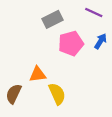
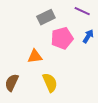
orange triangle: (38, 74) -> (35, 56), moved

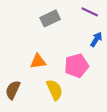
pink pentagon: (62, 38) -> (77, 66), moved

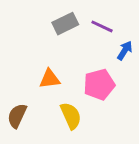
purple line: (90, 12) -> (102, 26), moved

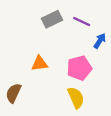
yellow semicircle: (71, 116) -> (76, 98), moved

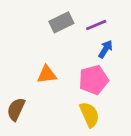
purple line: (82, 21) -> (96, 25), turned -48
blue arrow: (100, 41) -> (106, 49), moved

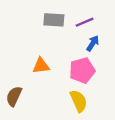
gray rectangle: (61, 22) -> (54, 20), turned 30

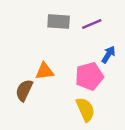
blue arrow: (93, 43) -> (108, 55), moved
brown semicircle: (14, 96) -> (24, 90), moved

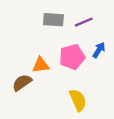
pink pentagon: (89, 76) -> (72, 57), moved
brown semicircle: (24, 90) -> (22, 83), turned 30

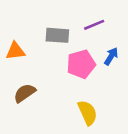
gray rectangle: (53, 20) -> (57, 35), moved
orange triangle: (41, 65) -> (15, 51), moved

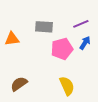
purple line: (94, 25) -> (81, 24), moved
brown semicircle: (25, 93) -> (19, 84), moved

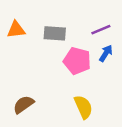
orange triangle: (12, 39) -> (16, 30), moved
pink pentagon: (62, 49) -> (77, 61), turned 30

